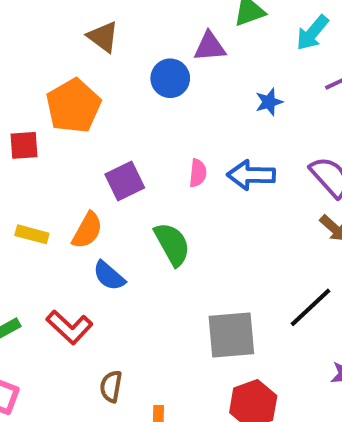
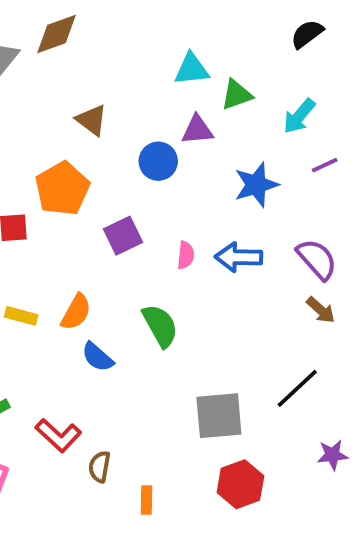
blue star: (269, 102) -> (256, 185), size x1.6
purple square: (125, 181) -> (123, 236), moved
red L-shape: (69, 327) -> (58, 435), moved

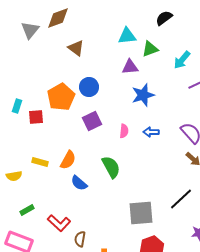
black semicircle: (307, 34) -> (164, 18), moved
brown triangle: (92, 120) -> (76, 48), moved
blue circle: (158, 161) -> (89, 87), moved
blue star: (256, 185) -> (143, 95), moved
blue arrow: (239, 257) -> (151, 132), size x0.7

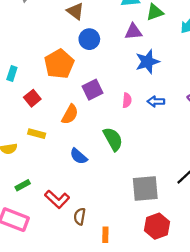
blue circle: (89, 87) -> (89, 39), moved
red square: (36, 117) -> (32, 98), moved, turned -35
orange semicircle: (68, 160) -> (70, 114), moved

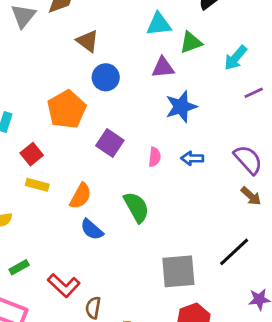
purple square: (93, 90) -> (110, 143), turned -30
orange semicircle: (70, 114) -> (81, 196), moved
yellow rectangle: (37, 134) -> (37, 185), moved

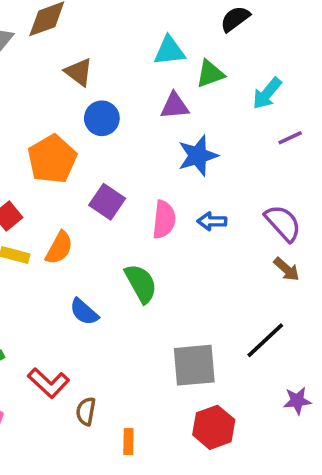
pink semicircle: (155, 157) -> (164, 220), size x1.5
orange semicircle: (81, 196) -> (59, 248), moved

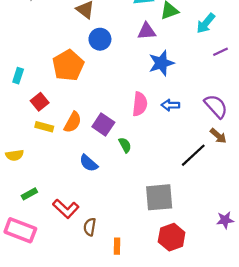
purple square: (107, 202) -> (103, 124), moved
green semicircle: (141, 283) -> (125, 145), size x0.6
black line: (265, 340) -> (193, 155), moved

